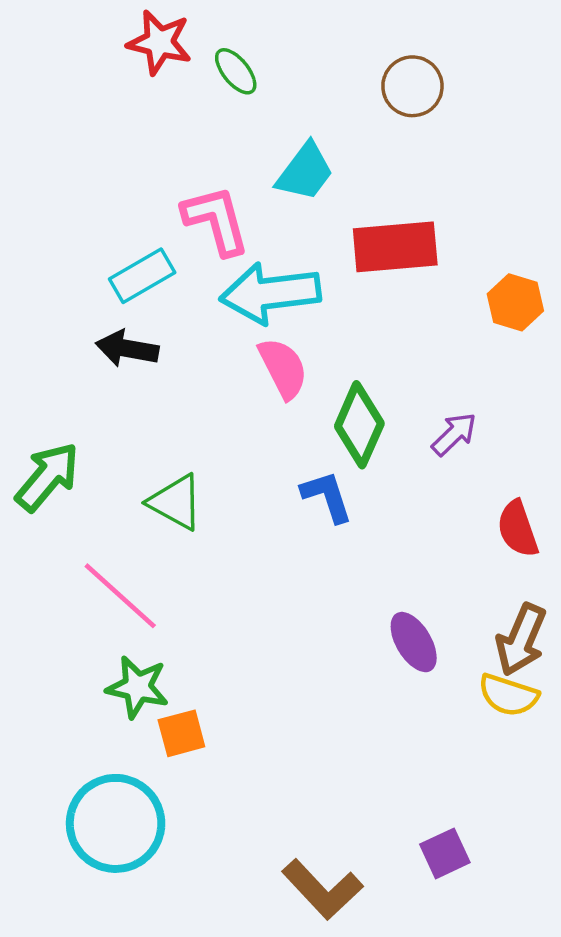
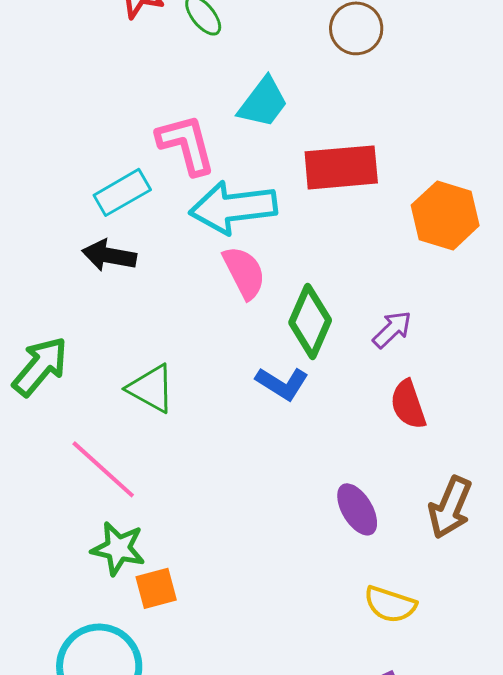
orange hexagon: (515, 302) -> (445, 215), size x1.4
blue L-shape: (327, 496) -> (282, 383), turned 140
red semicircle: (518, 529) -> (408, 404), moved
yellow semicircle: (508, 695) -> (390, 604), moved

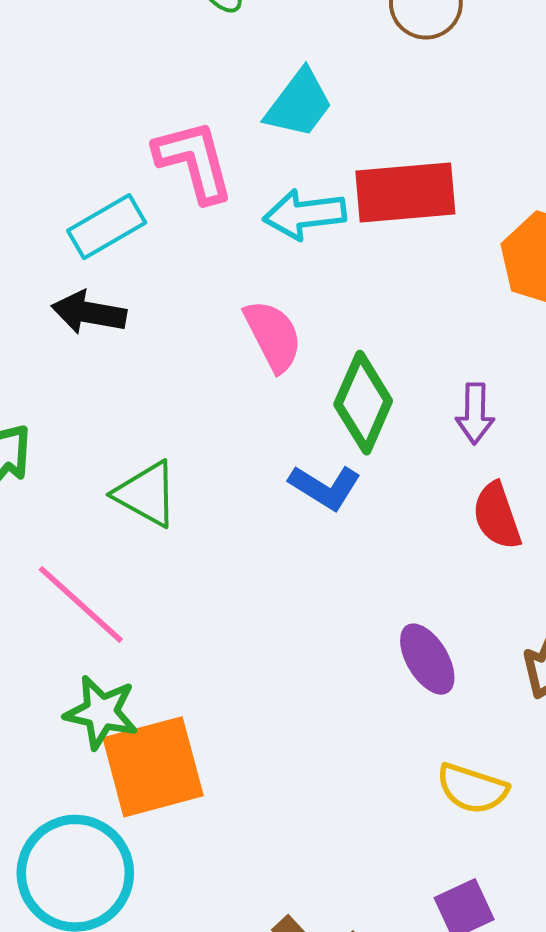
cyan arrow: (233, 207) -> (304, 214), moved, size x0.7
purple arrow: (392, 329) -> (475, 413), turned 135
orange square: (156, 588) -> (153, 767), size x1.8

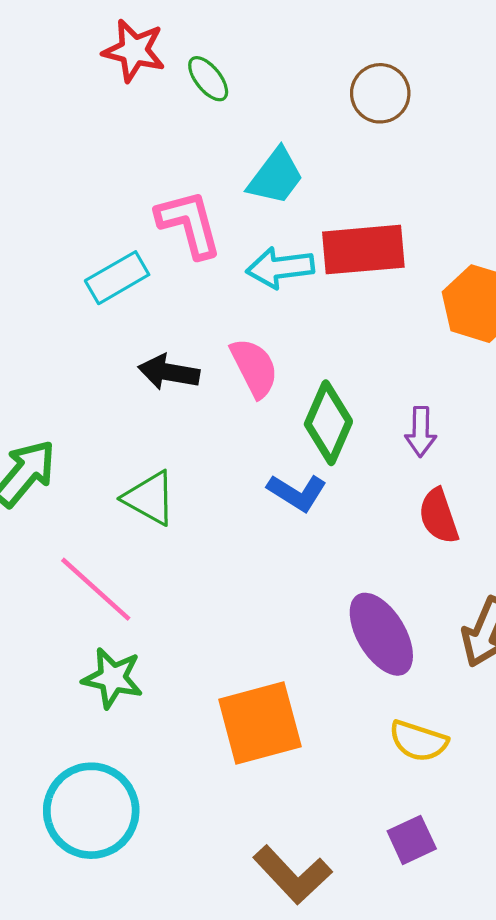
black arrow: (89, 313) -> (169, 372), moved
purple ellipse: (427, 659) -> (381, 634), size x1.4
orange square: (153, 767) -> (260, 723), moved

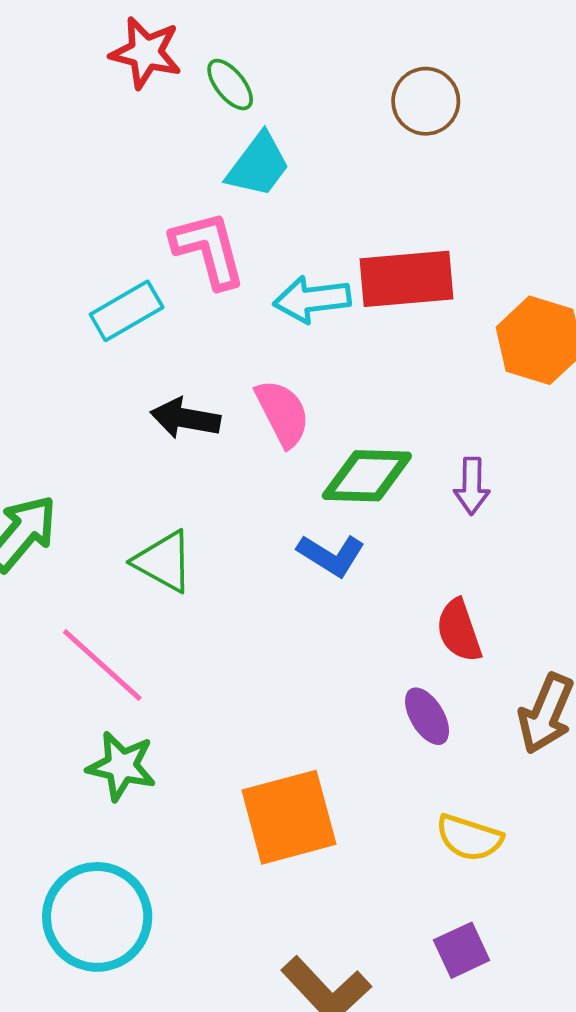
cyan trapezoid: (276, 177) -> (258, 165), moved
green diamond: (328, 423) -> (367, 476), turned 68
red semicircle: (439, 516) -> (459, 631), moved
purple ellipse: (381, 634) -> (427, 716), size x0.6

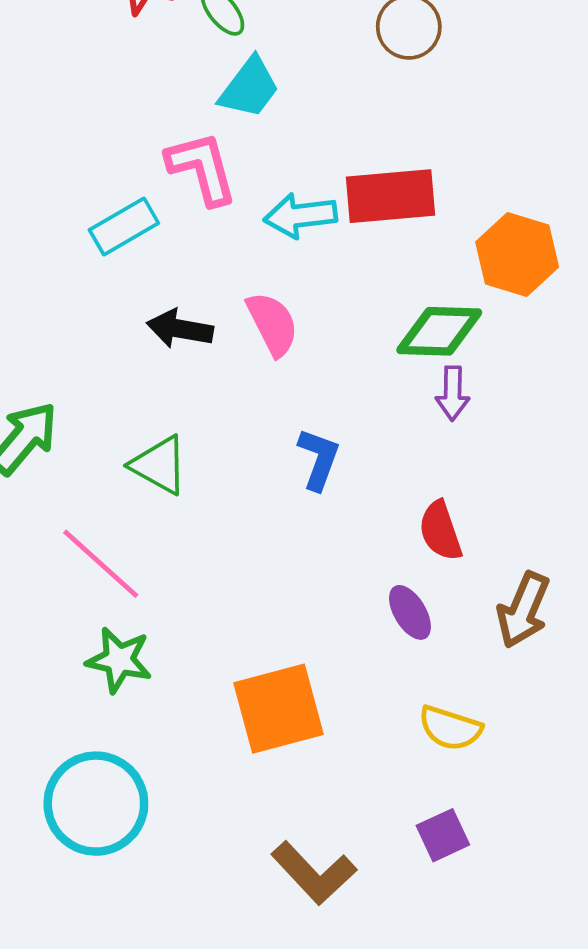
green diamond: (367, 476) -> (439, 331), moved
blue L-shape: (331, 555) -> (319, 459), turned -102

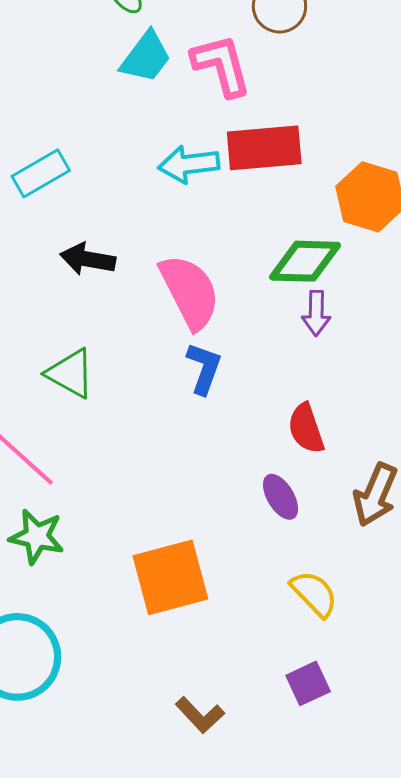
pink L-shape: (202, 168) -> (221, 65), moved
pink semicircle: (272, 324) -> (190, 292), moved, size x1.4
yellow semicircle: (450, 728) -> (314, 594), turned -152
brown L-shape: (314, 873) -> (200, 715), size x0.7

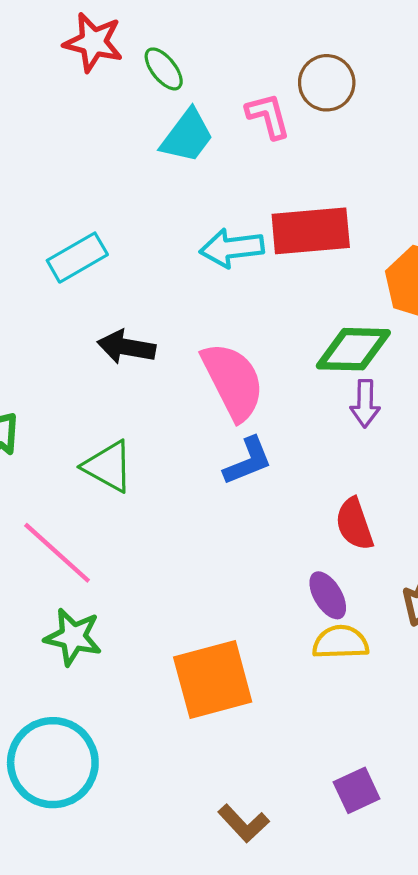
pink L-shape: (221, 65) -> (268, 116), moved, size x0.7
blue L-shape: (204, 368) -> (248, 461), turned 48
yellow semicircle: (314, 594) -> (341, 642), moved, turned -48

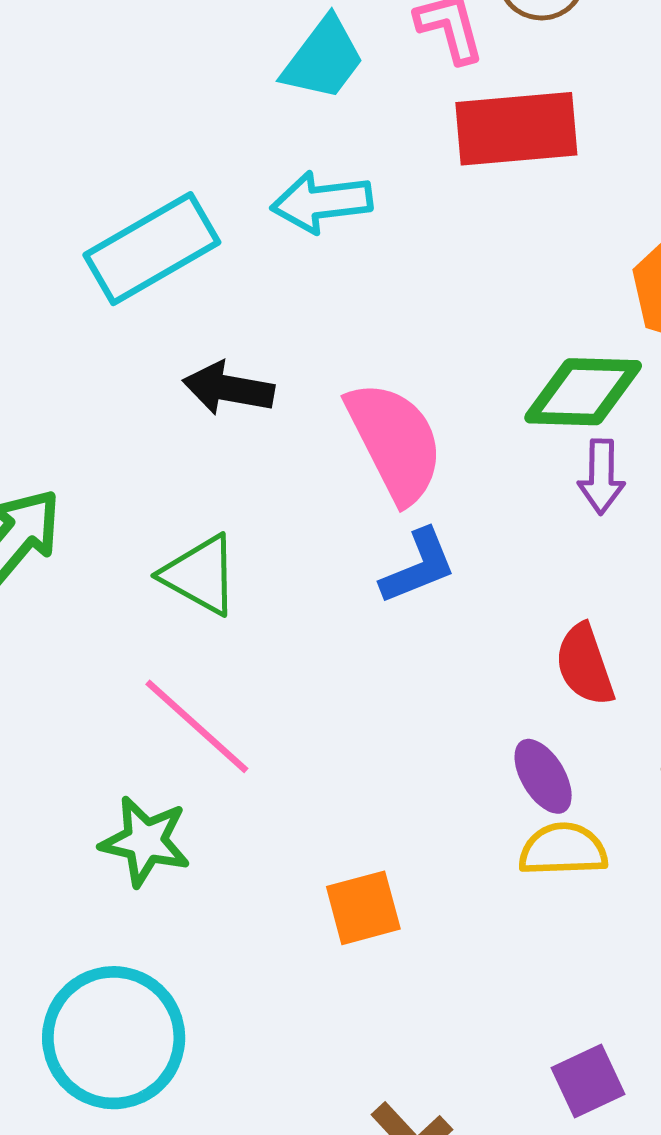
red rectangle: (311, 231) -> (516, 129), moved
cyan arrow: (232, 248) -> (322, 202), moved
cyan rectangle: (77, 258) -> (152, 249), size x1.4
pink line: (57, 553) -> (197, 726), moved
orange square: (213, 680) -> (363, 908), size x0.6

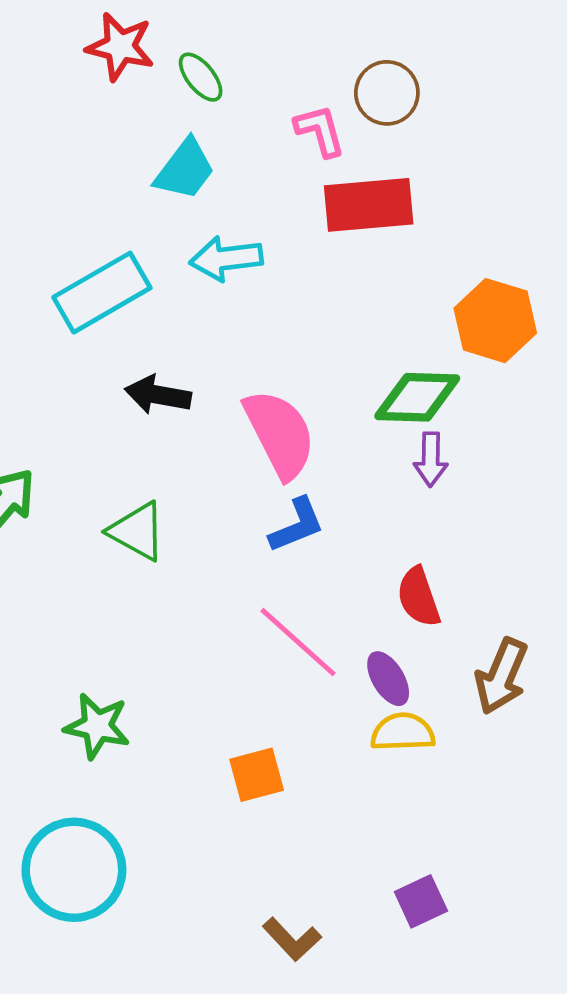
cyan trapezoid: (323, 59) -> (185, 170), moved
pink line: (197, 726) -> (298, 642), moved

